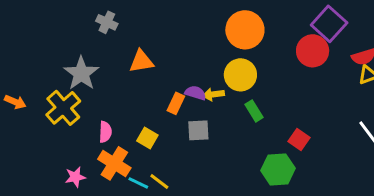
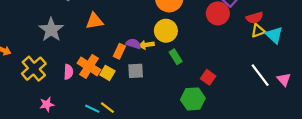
yellow cross: (63, 108) -> (34, 69), moved
yellow square: (147, 138) -> (107, 73), moved
orange cross: (114, 163) -> (89, 66), moved

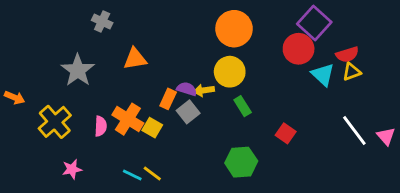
cyan triangle: (274, 35) -> (323, 75), moved
gray square: (136, 71) -> (188, 112), moved, turned -35
green hexagon: (193, 99) -> (241, 162), moved

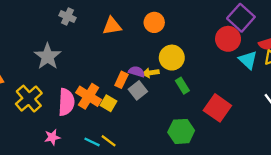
orange circle: (234, 29) -> (154, 22), moved, size x0.7
orange triangle: (135, 59) -> (112, 26), moved
pink semicircle: (101, 126) -> (66, 102), size x1.6
red square: (286, 133) -> (217, 108), size x1.6
pink star: (72, 169) -> (52, 137), moved

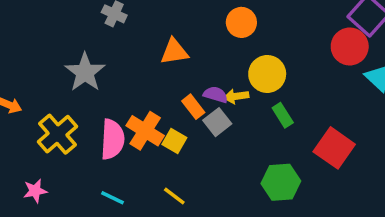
orange triangle: (112, 26) -> (174, 52), moved
orange rectangle: (121, 80) -> (193, 107), turned -63
pink star: (52, 137) -> (35, 191), moved
cyan line: (92, 142) -> (112, 198), moved

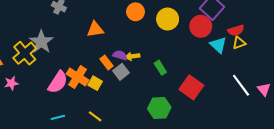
yellow circle: (267, 74) -> (168, 19), moved
yellow cross: (57, 134) -> (25, 53), moved
pink semicircle: (112, 139) -> (58, 82), turned 30
pink star: (35, 191) -> (11, 83), moved
cyan line: (112, 198) -> (58, 117), turned -40

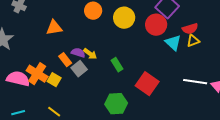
yellow arrow: (132, 56) -> (90, 54), turned -136
pink semicircle: (58, 82) -> (18, 79), turned -110
white line: (241, 85) -> (195, 82), turned -45

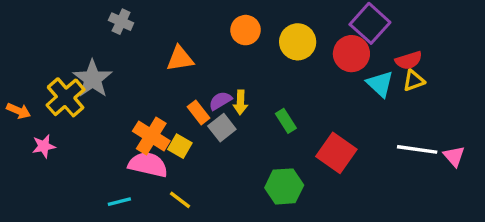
purple semicircle: (78, 53) -> (220, 101), turned -48
yellow arrow: (90, 54) -> (240, 102), turned 56
pink semicircle: (18, 79) -> (148, 165), moved

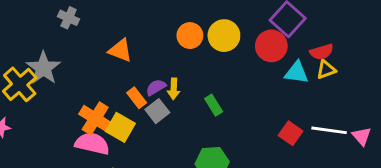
orange circle: (246, 30) -> (190, 36), moved
orange triangle: (180, 59) -> (120, 50), turned 30
cyan triangle: (380, 84) -> (296, 73), turned -35
yellow square: (180, 146) -> (120, 127), size x1.4
red square: (336, 153) -> (291, 133), moved, size x0.7

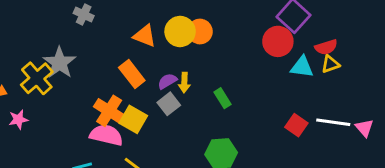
yellow circle: (224, 36) -> (180, 31), moved
orange triangle: (120, 50) -> (145, 36), moved
orange rectangle: (137, 98) -> (132, 74), moved, size x1.4

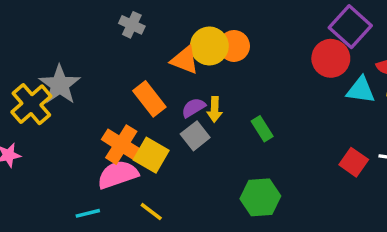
gray cross: (84, 14) -> (132, 25), moved
orange triangle: (145, 36) -> (185, 60), moved
pink semicircle: (106, 135) -> (118, 175), turned -32

